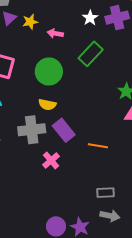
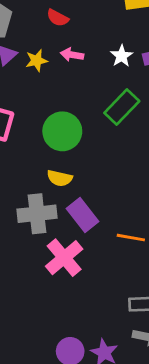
pink arrow: (55, 33) -> (72, 55), moved
pink cross: (51, 160) -> (64, 258), size x1.5

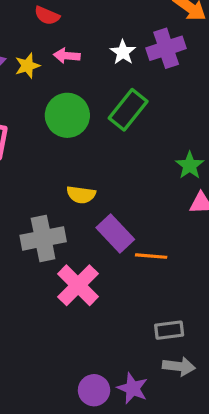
green circle: (62, 131) -> (67, 115), moved
yellow semicircle: (60, 178) -> (81, 195), moved
purple rectangle: (82, 215) -> (115, 233), moved

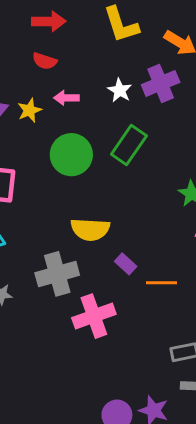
yellow semicircle: (81, 195) -> (90, 229), size x1.4
purple rectangle: (115, 233) -> (126, 264), size x0.6
pink cross: (78, 285) -> (94, 316), turned 30

